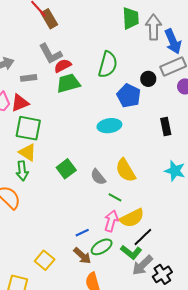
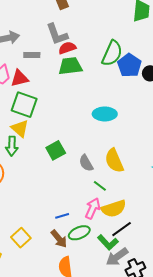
blue pentagon: (129, 96) -> (129, 65), moved

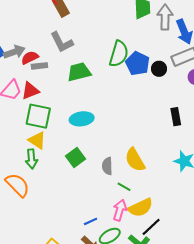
red semicircle: (67, 48) -> (30, 58), moved
cyan ellipse: (105, 114) -> (82, 119), moved
gray semicircle: (86, 163) -> (107, 166), turned 36

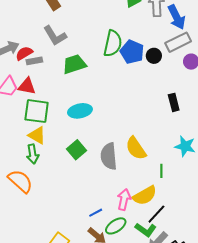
red triangle: (30, 91) -> (27, 86), turned 36
gray semicircle: (107, 166) -> (109, 156), size x1.5
green line: (124, 187) -> (161, 171), moved, turned 64

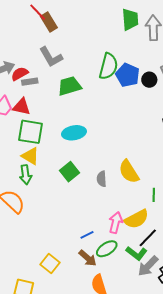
gray semicircle: (109, 156) -> (102, 179), size x0.6

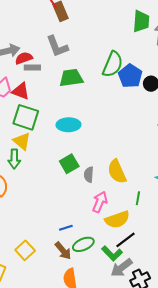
green square: (69, 172) -> (69, 164), moved
pink arrow: (116, 223) -> (100, 202), moved

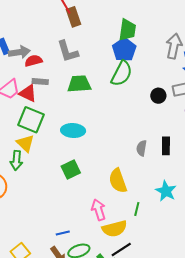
green trapezoid: (141, 21) -> (127, 30), moved
gray rectangle: (32, 67) -> (40, 82), moved
blue pentagon: (130, 76) -> (124, 50), moved
gray semicircle: (89, 175) -> (142, 148), moved
pink arrow: (100, 202) -> (98, 210), turned -45

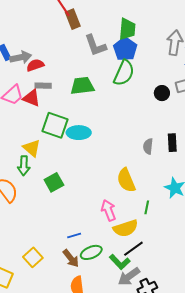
gray L-shape: (68, 51) -> (95, 45), moved
green square: (31, 120) -> (55, 125), moved
green square: (71, 169) -> (54, 182), moved

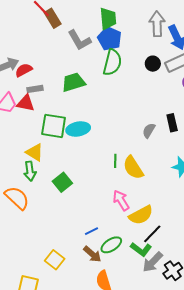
black circle: (162, 93) -> (153, 64), moved
gray semicircle: (148, 146) -> (149, 131), turned 35
green line: (147, 207) -> (115, 161), moved

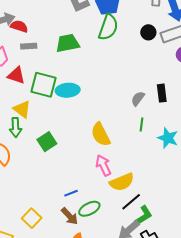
red semicircle: (24, 70) -> (19, 26), turned 42
red triangle: (26, 103) -> (16, 75), moved
green line: (115, 161) -> (141, 125), moved
yellow semicircle: (133, 168) -> (101, 134), moved
green L-shape: (141, 249) -> (144, 216), moved, turned -75

